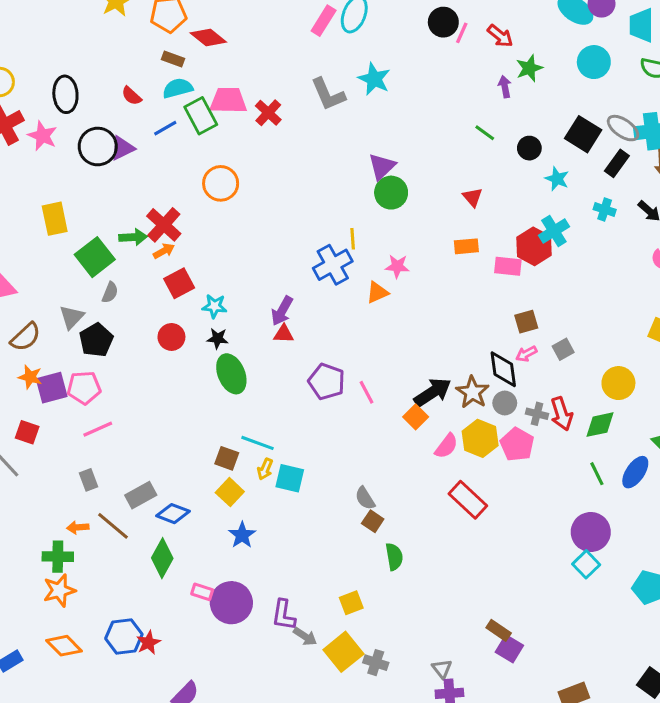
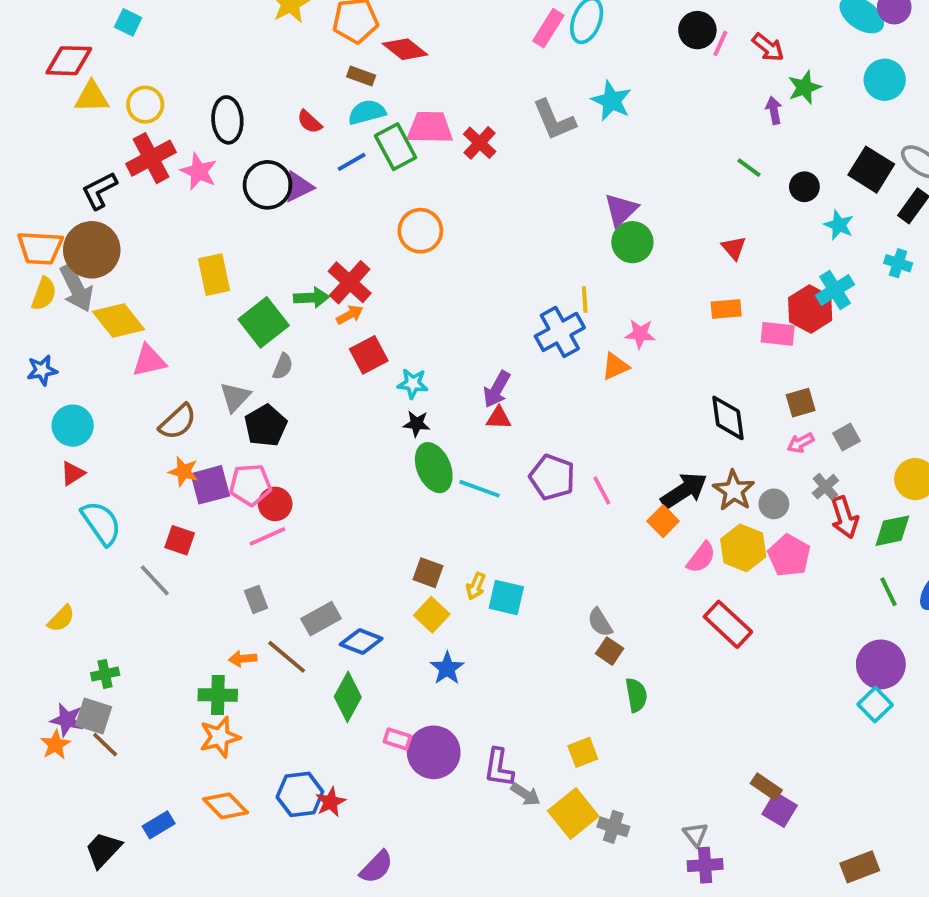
red circle: (171, 337) -> (275, 504), moved
black diamond: (503, 369) -> (728, 418), moved
gray cross: (537, 414) -> (825, 487), moved, turned 35
cyan line: (257, 443) -> (480, 489), moved

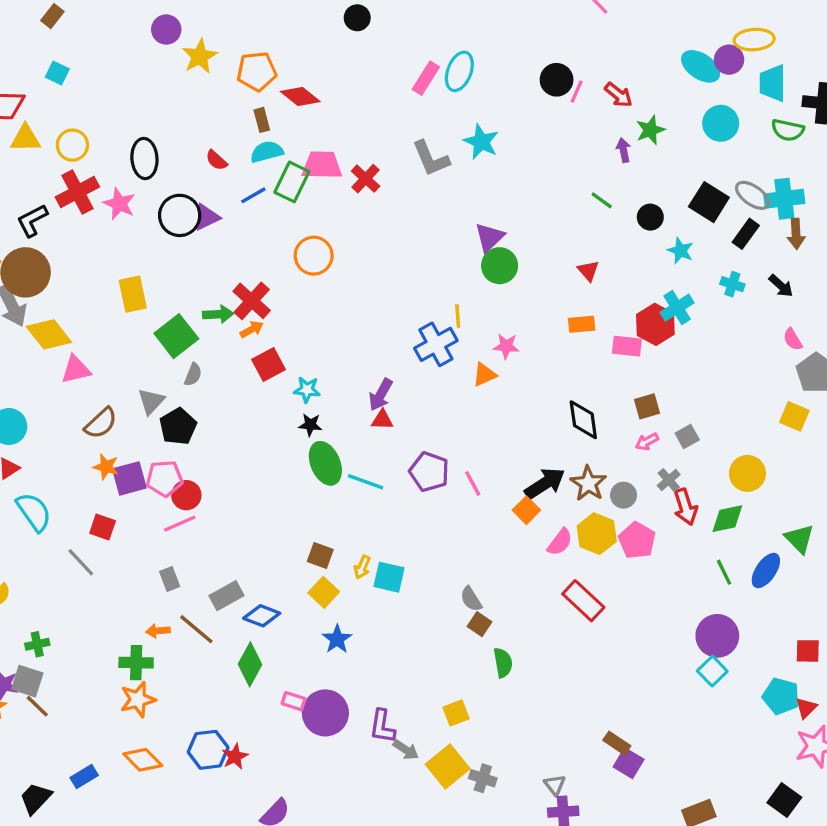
brown rectangle: (361, 76) -> (262, 120), turned 55
green rectangle: (396, 147) -> (292, 182), turned 54

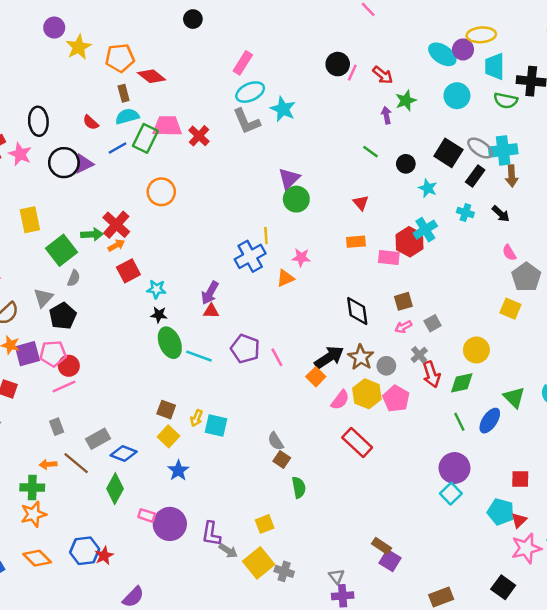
cyan ellipse: (459, 71) -> (250, 92), moved, turned 44

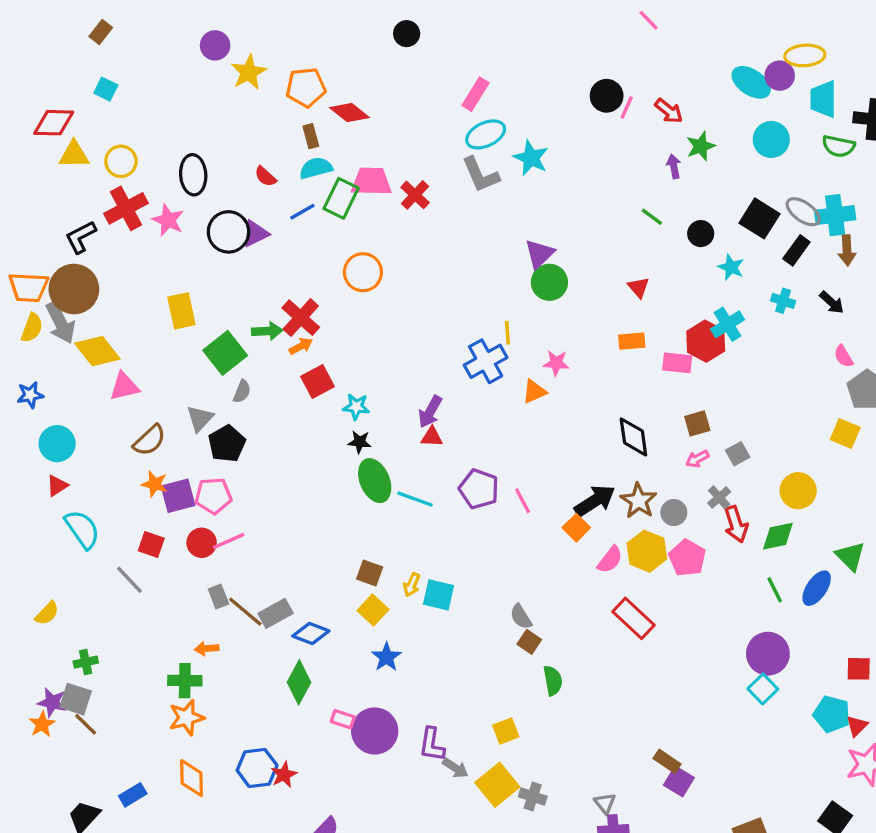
red circle: (69, 366) -> (202, 543), moved
brown line: (76, 463) -> (245, 612), moved
orange diamond: (37, 558) -> (192, 778), turned 44

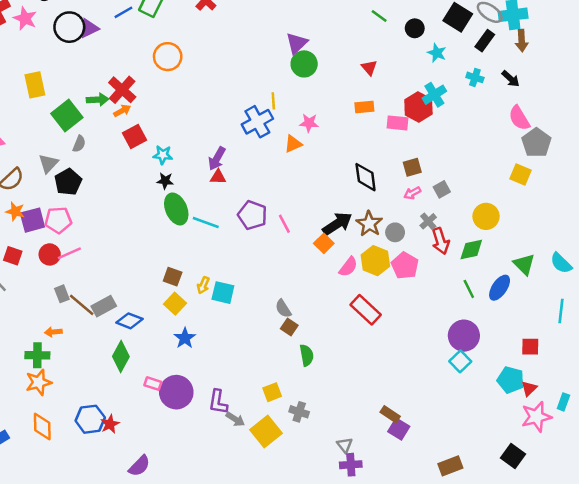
pink semicircle: (844, 356) -> (519, 118), size x1.5
gray cross: (533, 797) -> (299, 412), moved

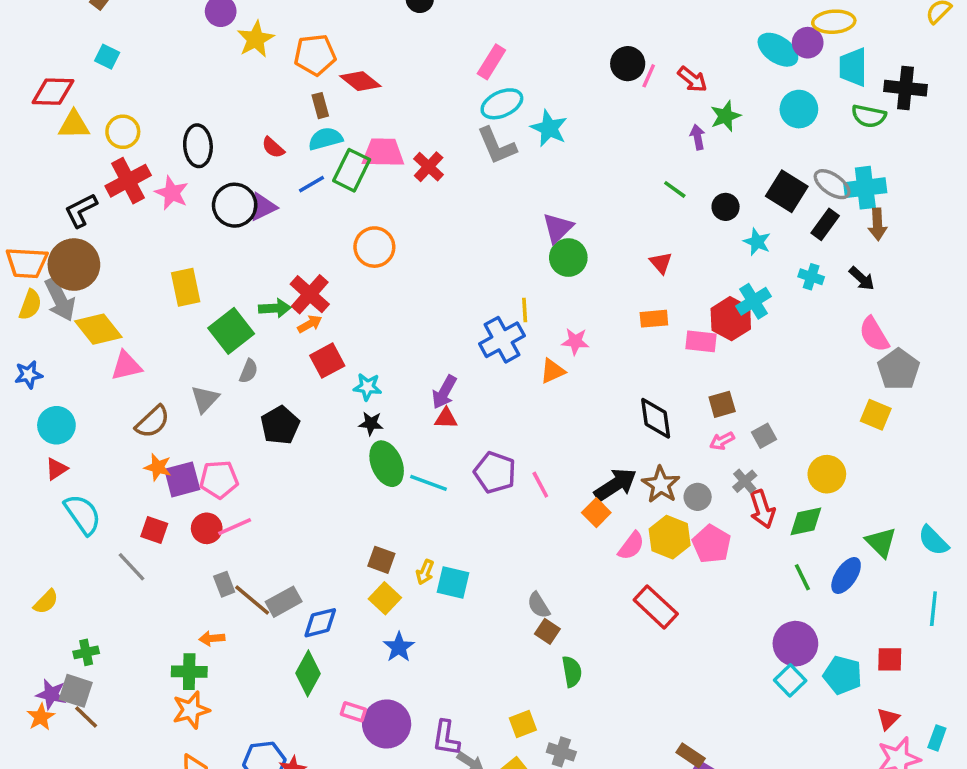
black pentagon: (68, 182) -> (280, 425), moved
blue diamond: (130, 321) -> (320, 623), turned -35
cyan pentagon: (511, 380) -> (843, 675), moved

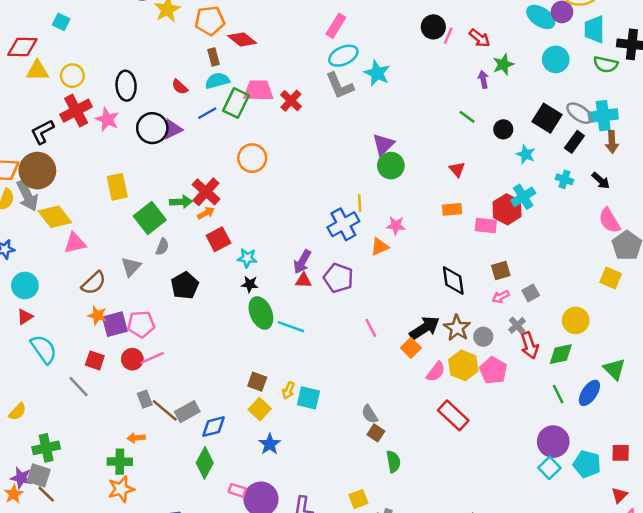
purple pentagon: (495, 472) -> (338, 278), moved
green cross: (86, 652) -> (46, 448), size x1.5

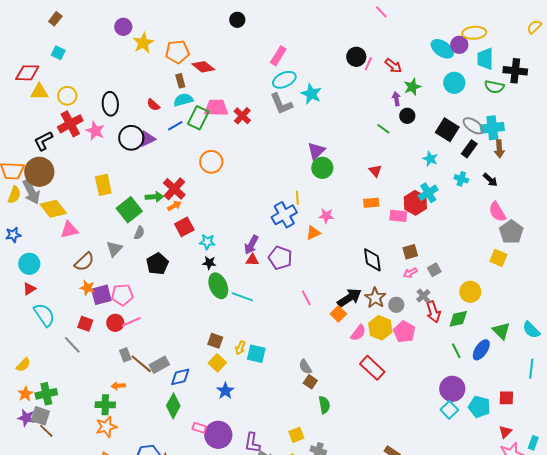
black circle: (503, 129) -> (407, 116), moved
orange star: (14, 494) -> (25, 394), moved

